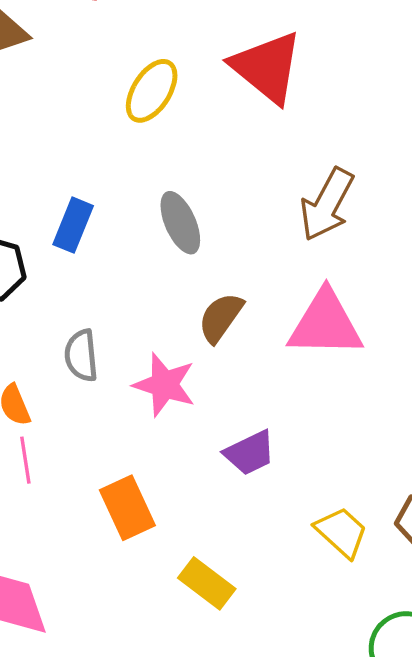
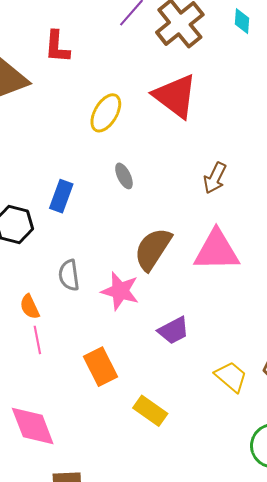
brown arrow: (327, 204) -> (215, 178), size x0.7
gray ellipse: (180, 223) -> (124, 176), moved, size x0.7
brown semicircle: (221, 318) -> (153, 249), size x1.4

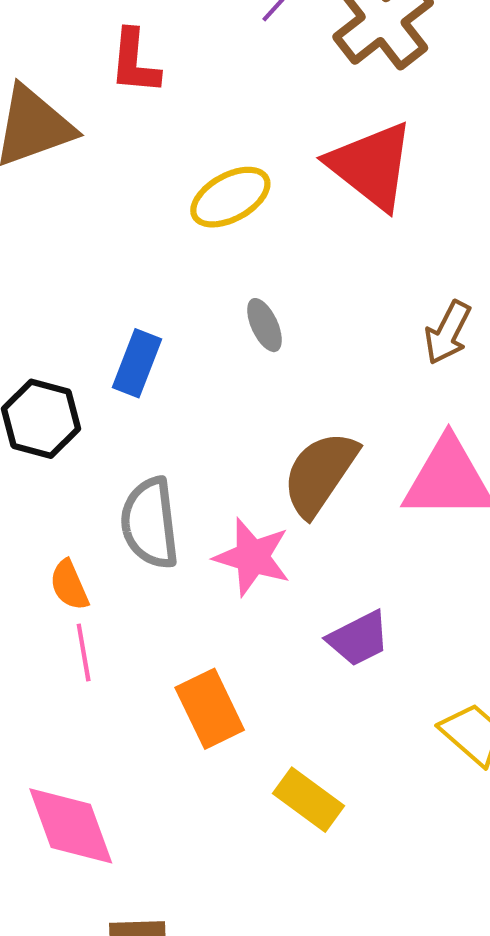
yellow ellipse: (106, 113) -> (230, 197), turned 30
gray semicircle: (69, 275) -> (150, 523), size x1.4

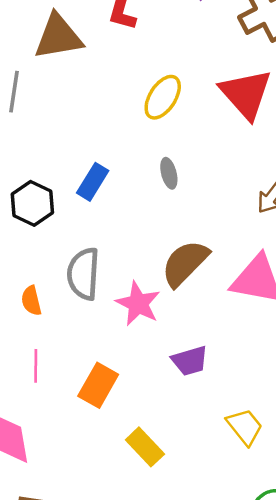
yellow ellipse: (230, 197) -> (163, 97), turned -39
pink line: (84, 653) -> (36, 366), moved
orange rectangle: (210, 709) -> (98, 385), turned 45

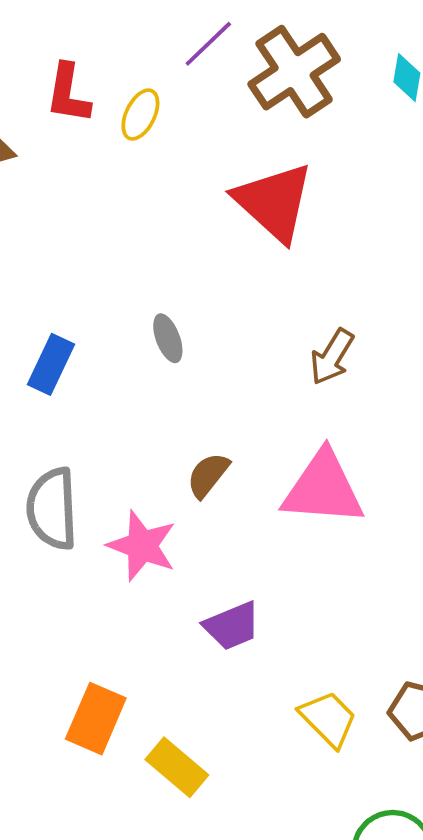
yellow ellipse: (163, 97) -> (140, 115), moved, size x0.7
brown semicircle: (185, 263) -> (208, 475), size x0.6
orange rectangle: (98, 385) -> (96, 719), moved

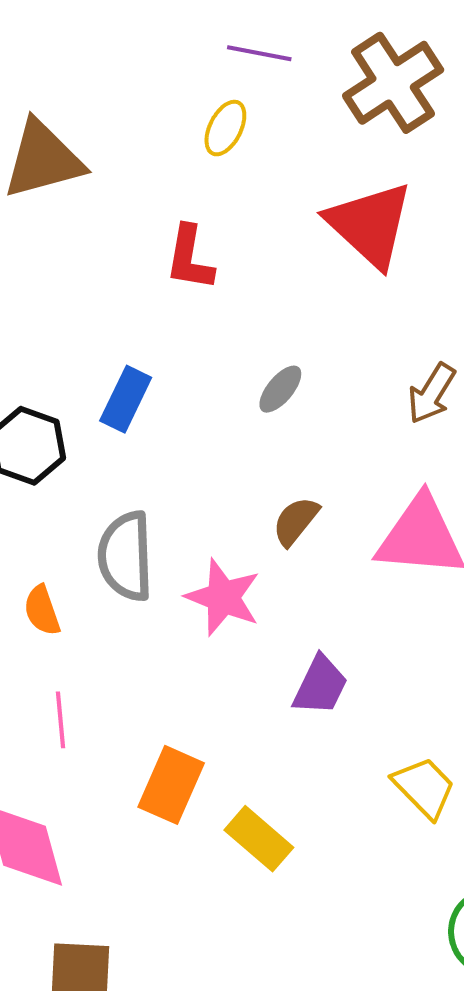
purple line: (208, 44) -> (259, 53), moved, turned 54
red L-shape: (68, 94) -> (190, 258), moved
gray ellipse: (168, 338) -> (280, 389), moved, turned 60
purple trapezoid: (232, 626) -> (320, 685), turned -42

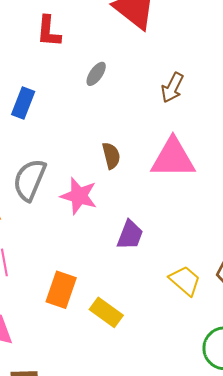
gray ellipse: (280, 389) -> (96, 74), moved
brown semicircle: (296, 521) -> (111, 156), turned 132
gray semicircle: (126, 556) -> (30, 180), turned 30

